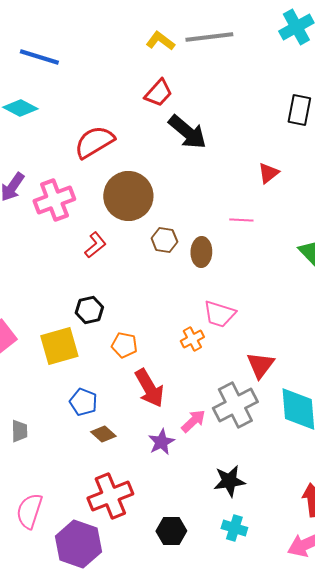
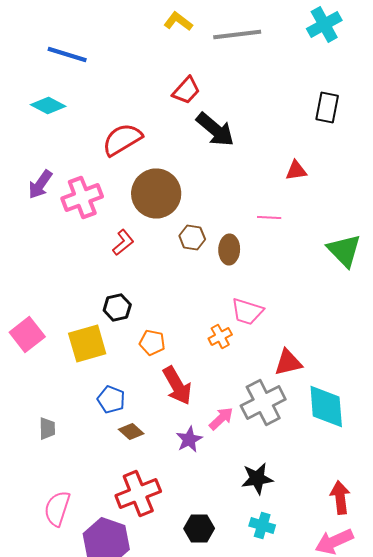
yellow L-shape: (160, 41) -> (178, 22), moved
red triangle: (268, 173) -> (296, 170), turned 30
red triangle: (260, 365) -> (288, 362), turned 40

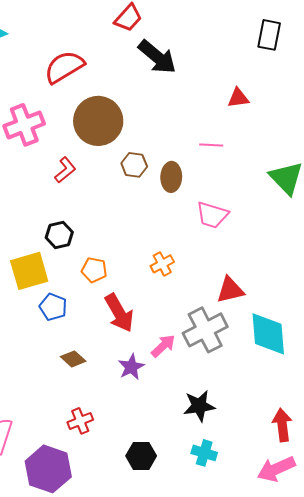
pink trapezoid: (247, 312) -> (212, 215), moved
blue pentagon: (111, 400) -> (53, 307), moved
red cross: (138, 494) -> (80, 421), size x0.6

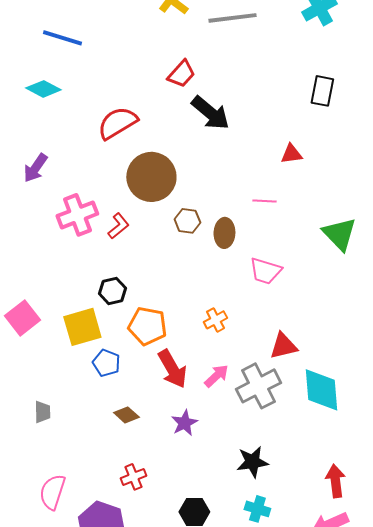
pink cross: (24, 125) -> (77, 215), moved
orange pentagon: (94, 270) -> (147, 326), size x1.5
pink arrow: (163, 346) -> (216, 376), moved

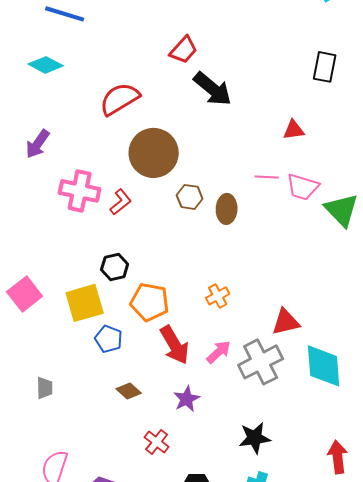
pink cross: (77, 215) -> (80, 191), turned 33
pink trapezoid: (265, 271) -> (303, 187), moved
red cross: (133, 477) -> (157, 442), moved, turned -30

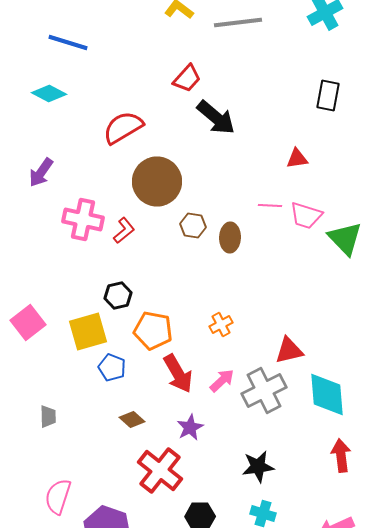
red cross: (157, 442) -> (160, 470), size x1.8
red arrow: (338, 457) -> (341, 456), moved

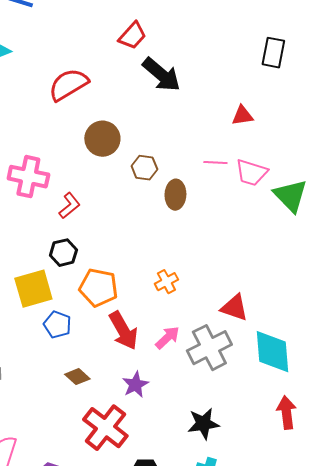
brown circle: (157, 182) -> (102, 139), size x0.7
brown hexagon: (193, 226) -> (144, 168), moved
red L-shape: (124, 230) -> (69, 206), moved
red triangle: (289, 350) -> (234, 308), turned 32

